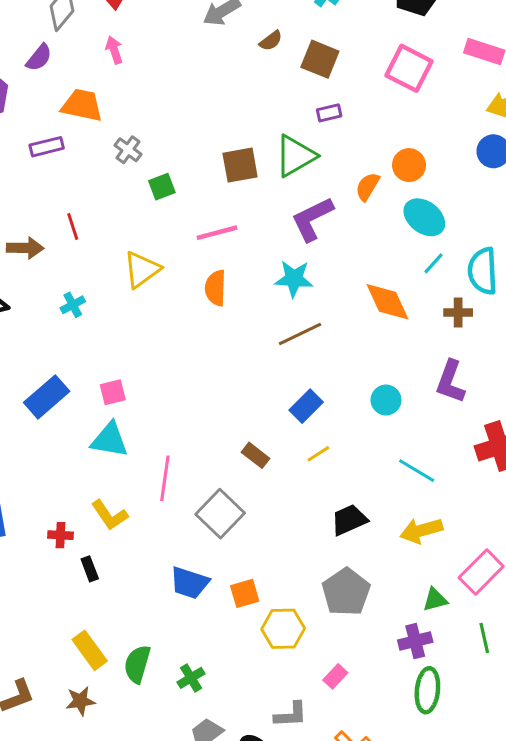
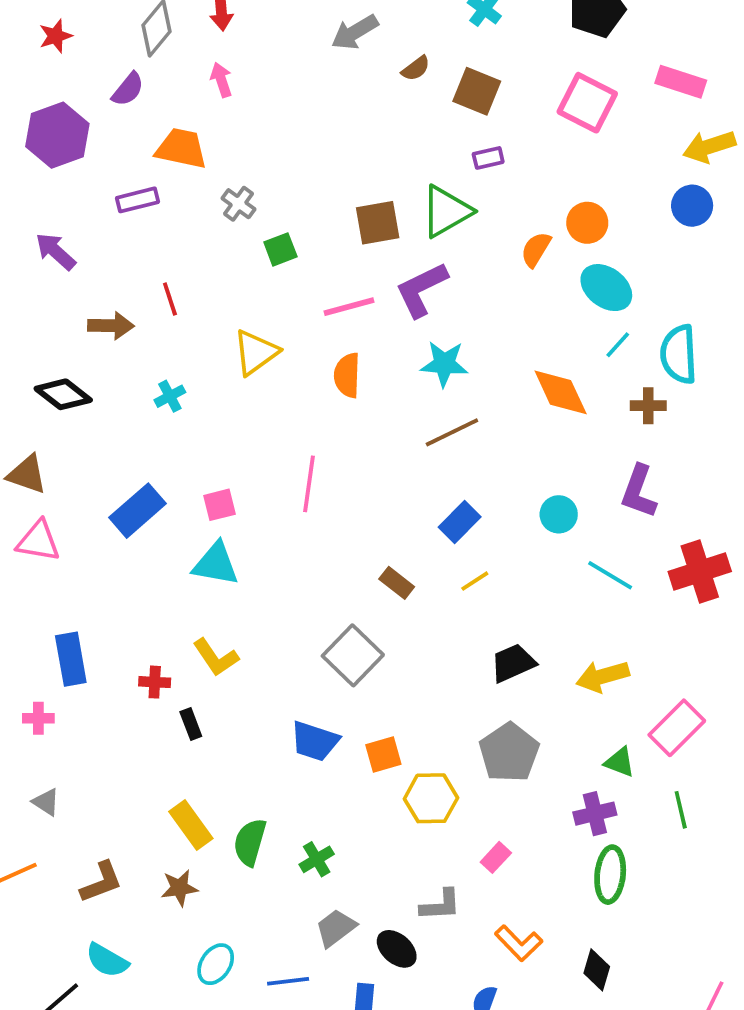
purple L-shape: (312, 219) -> (421, 289), moved
cyan line: (417, 471) -> (610, 575), moved
pink line: (165, 478) -> (309, 484), moved
green triangle: (435, 600) -> (620, 762), turned 36

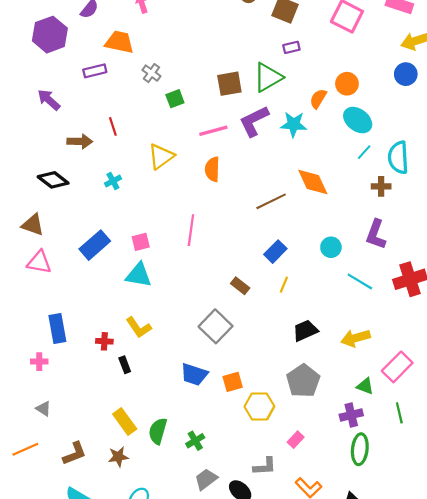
cyan star: (444, 364) -> (294, 124), moved
orange diamond: (561, 392) -> (313, 182), moved
yellow line: (475, 581) -> (284, 285), turned -35

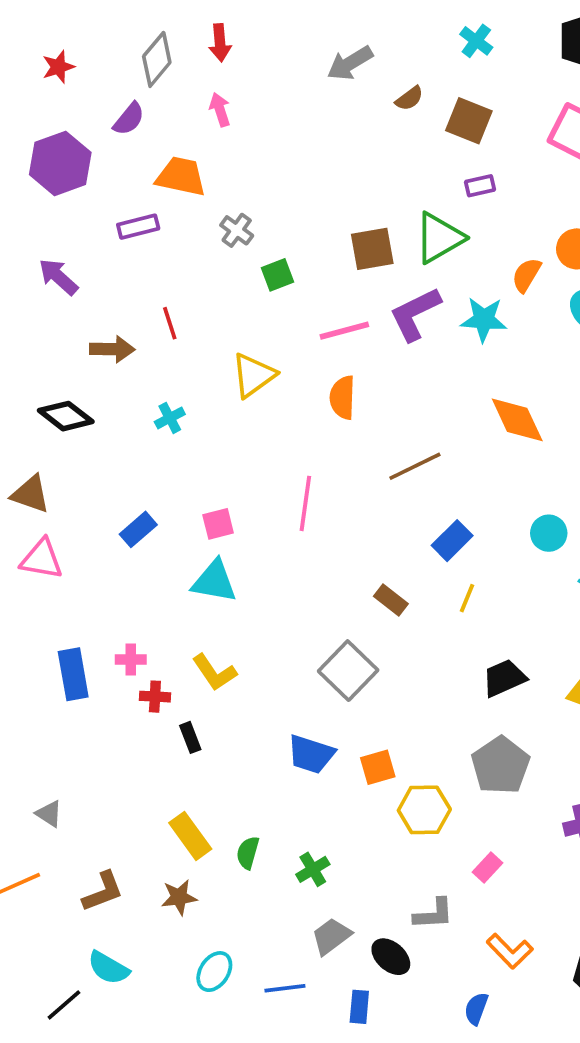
brown line: (271, 201) -> (415, 466), moved
blue rectangle: (95, 245) -> (138, 529), size x0.7
pink cross: (39, 362) -> (131, 659), moved
green semicircle: (158, 431) -> (248, 853), size x0.7

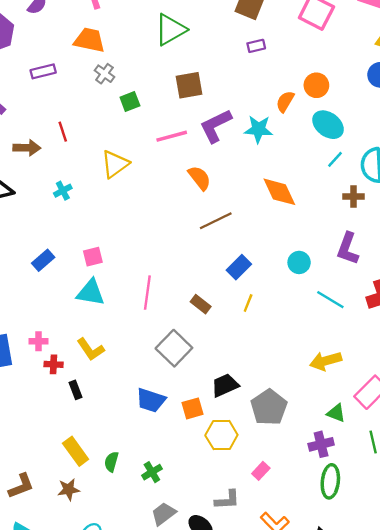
orange trapezoid: (181, 176) -> (89, 40), moved
green triangle: (439, 238) -> (170, 30), moved
orange semicircle: (343, 398) -> (199, 178), moved, turned 140
pink line: (305, 503) -> (147, 293), moved
black trapezoid: (504, 678) -> (225, 385), moved

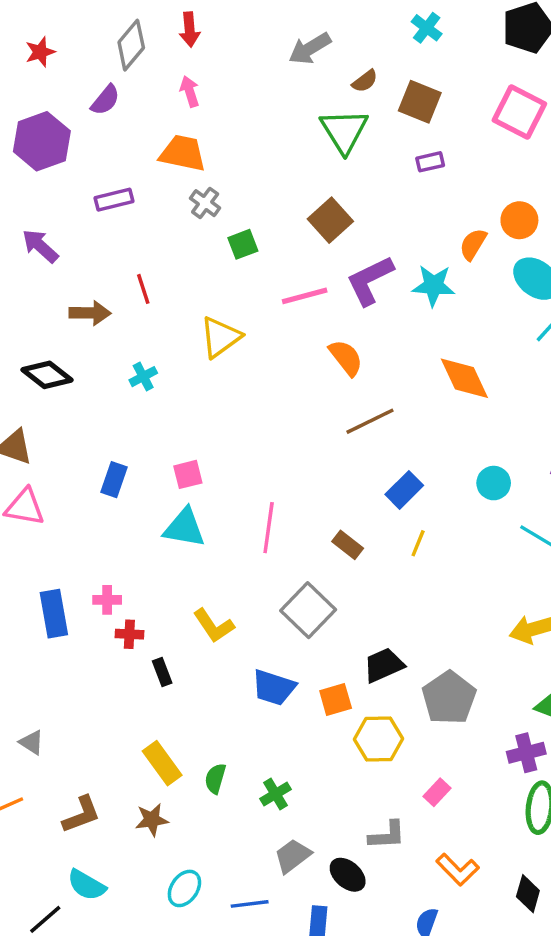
green triangle: (170, 30) -> (344, 131), moved, turned -32
brown square: (189, 85) -> (330, 220), turned -32
blue rectangle: (43, 260) -> (114, 480), turned -30
yellow L-shape: (91, 349) -> (214, 626), moved

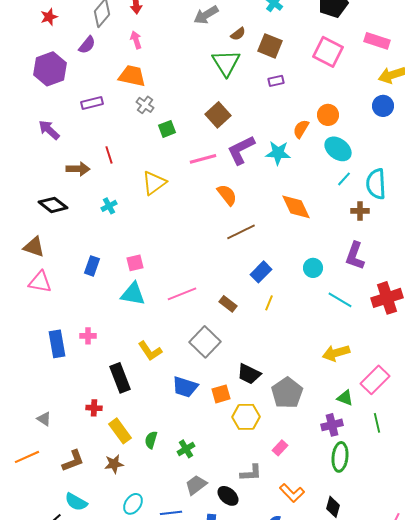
pink line: (269, 528) -> (182, 294), turned 60
red cross: (129, 634) -> (94, 408), moved
black trapezoid: (384, 665) -> (249, 374), turned -130
black rectangle: (162, 672) -> (120, 378), size x1.8

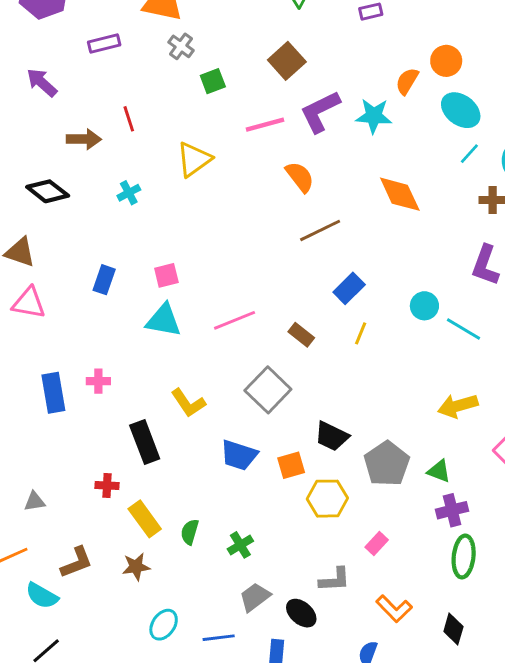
cyan circle: (313, 268) -> (424, 306), moved
green triangle: (345, 398) -> (439, 471), moved
gray triangle: (44, 419) -> (35, 501), turned -42
cyan semicircle: (76, 502) -> (42, 596), moved

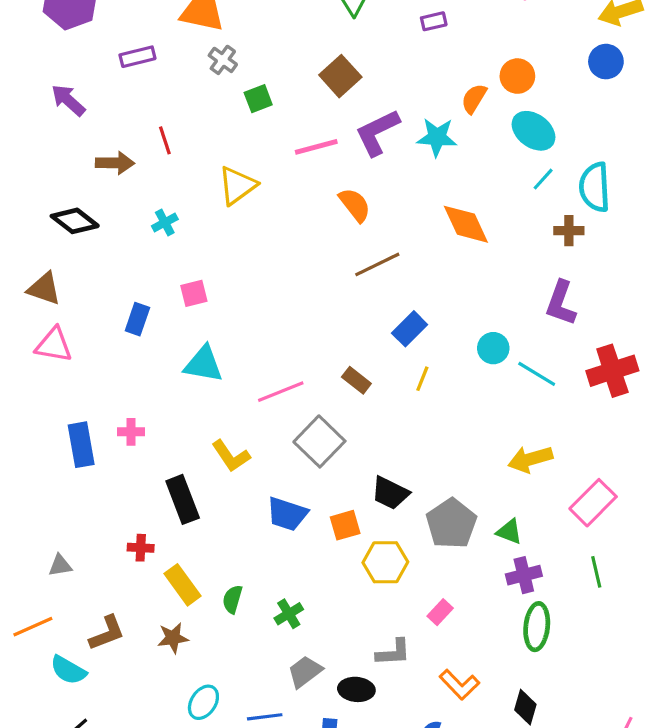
pink square: (166, 275) -> (194, 293), moved
pink line: (235, 320) -> (281, 392), moved
black ellipse: (301, 613) -> (356, 689), turned -36

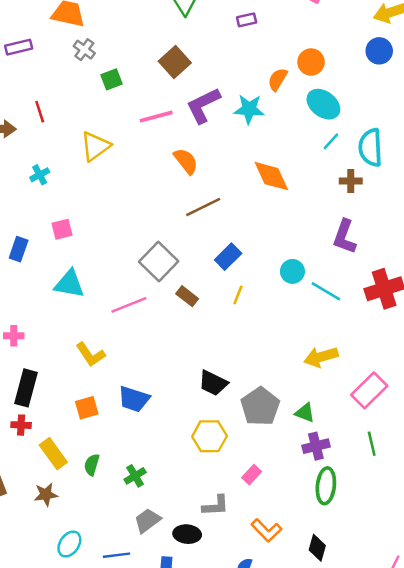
gray square: (319, 441) -> (159, 262), moved
black rectangle: (183, 499) -> (26, 388), moved, turned 36
orange square: (345, 525) -> (87, 408), moved

